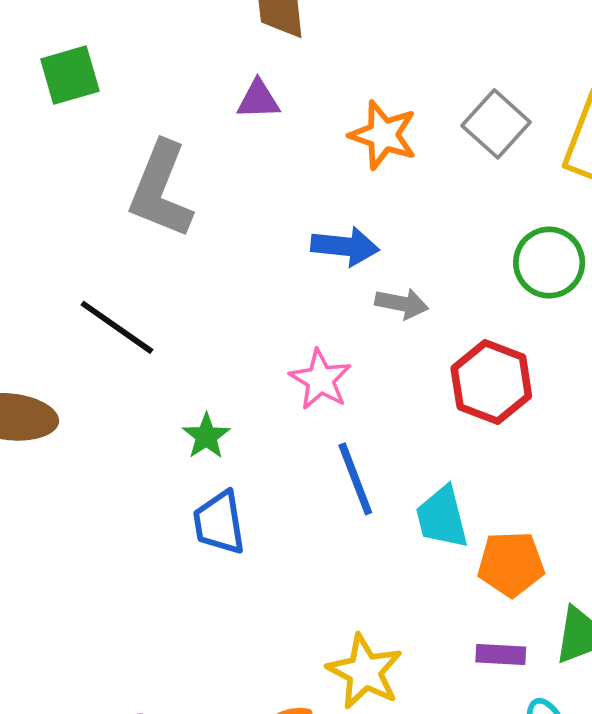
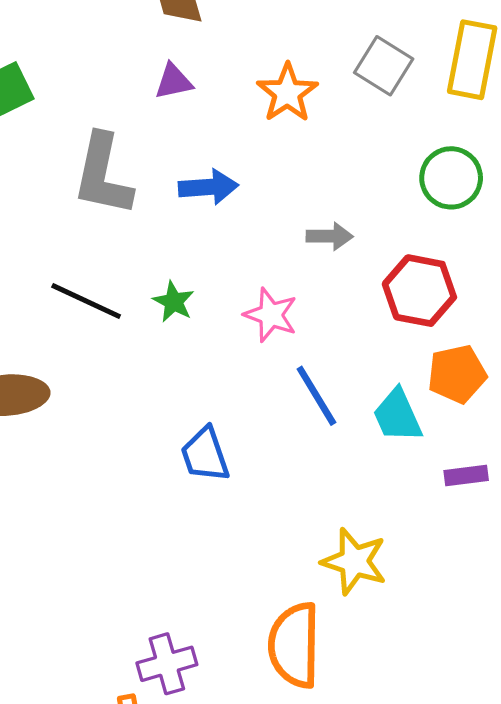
orange star: (383, 135) -> (287, 93), turned 30
blue arrow: (345, 246) -> (208, 187), moved
green star: (206, 436) -> (174, 302), moved
orange pentagon: (511, 564) -> (457, 374), moved
purple rectangle: (501, 654) -> (466, 476), moved

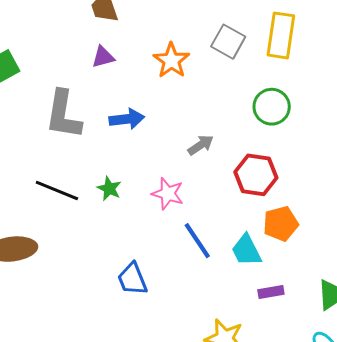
gray arrow: (330, 236) -> (201, 145), turned -32
purple rectangle: (466, 476) -> (271, 292), moved

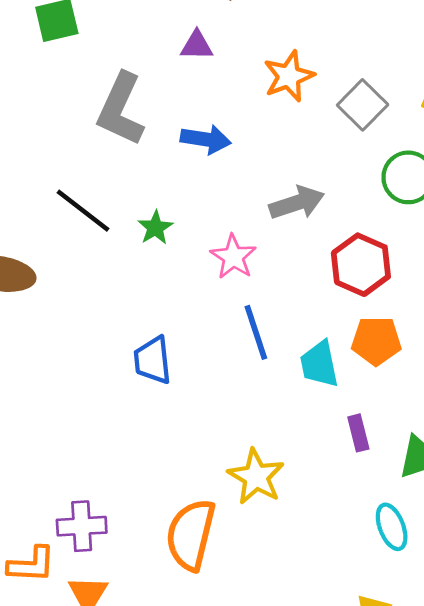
gray square: (228, 42) -> (363, 105), moved
gray arrow: (201, 145) -> (297, 203), size x1.4
purple rectangle: (271, 292) -> (358, 433), moved, turned 70

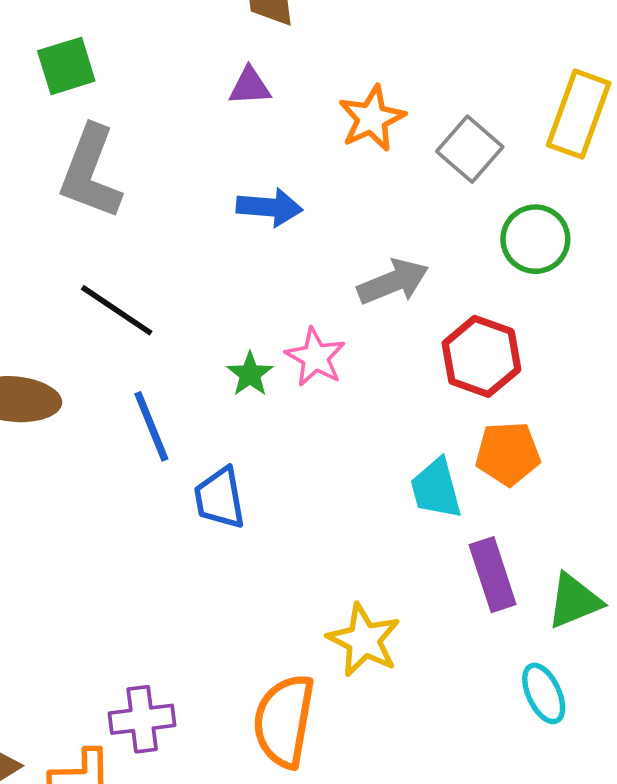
gray L-shape: (121, 109) -> (90, 172), moved
green star: (155, 228) -> (250, 374), moved
blue line: (256, 332) -> (151, 426), moved
purple rectangle: (358, 433) -> (493, 575), size x1.5

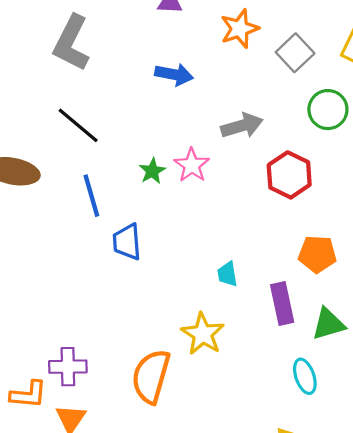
orange pentagon: (508, 454) -> (317, 254), moved
cyan trapezoid: (436, 489) -> (227, 274), moved, size x0.7

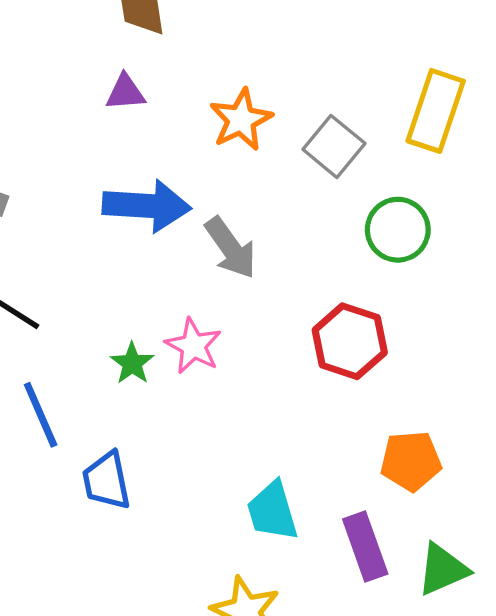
blue arrow: (174, 74) -> (147, 206), size x1.4
gray arrow: (242, 126) -> (231, 248), moved, turned 78
cyan trapezoid: (227, 274) -> (272, 511), size x1.5

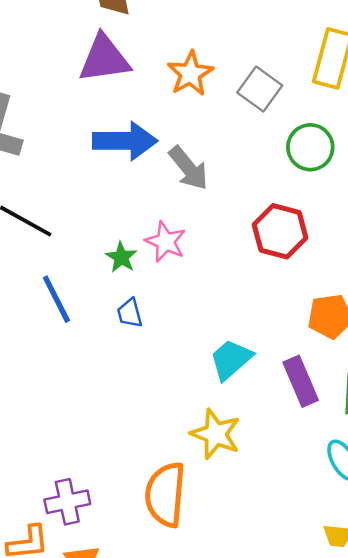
purple triangle: (125, 92) -> (104, 59), size x1.8
blue trapezoid: (107, 481) -> (130, 313), moved, size x0.7
cyan trapezoid: (272, 511) -> (231, 359), turned 69

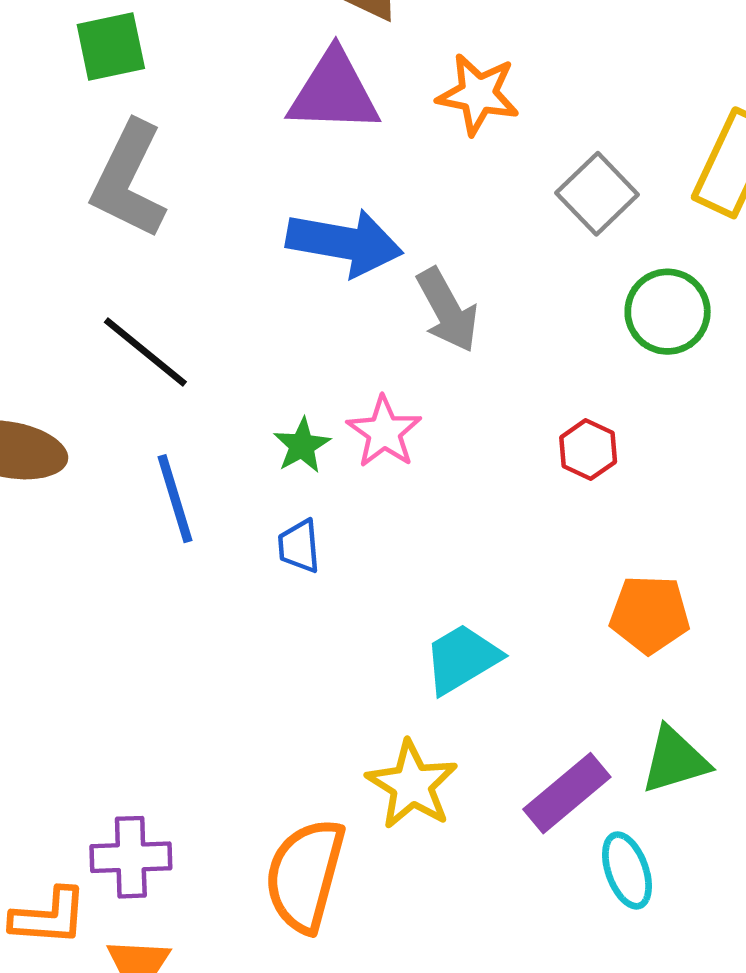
orange star: (190, 74) -> (478, 94), moved, turned 30
red hexagon: (280, 231) -> (588, 450), size x0.6
purple rectangle: (301, 381) -> (567, 793), moved, turned 63

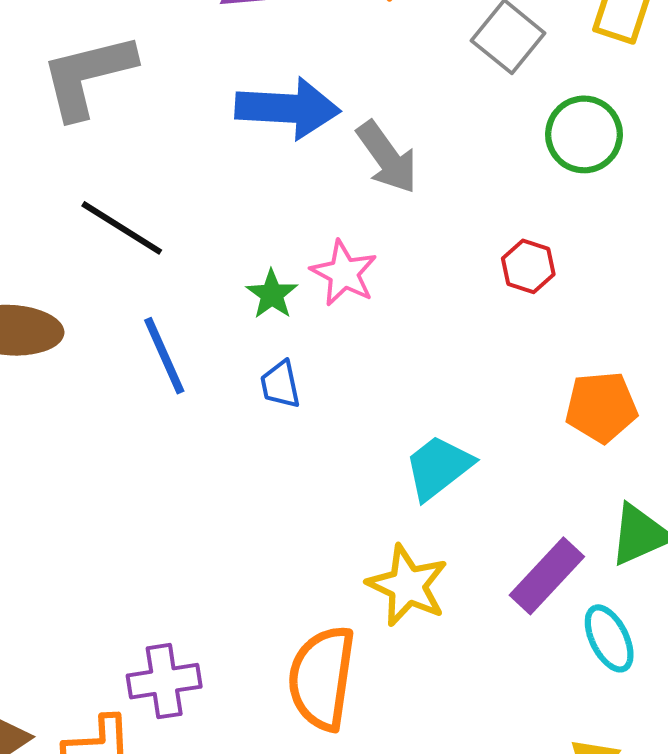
gray L-shape: (129, 180) -> (88, 76), turned 57

